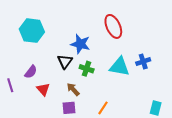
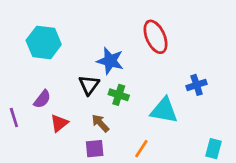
cyan triangle: (120, 67) -> (164, 110), moved
red triangle: (43, 89) -> (59, 123), turned 32

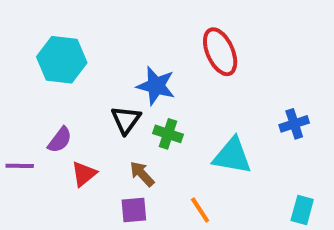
blue cross: (197, 85) -> (294, 124), moved
purple line: (14, 117) -> (20, 166), turned -72
orange line: (141, 149) -> (200, 210), turned -66

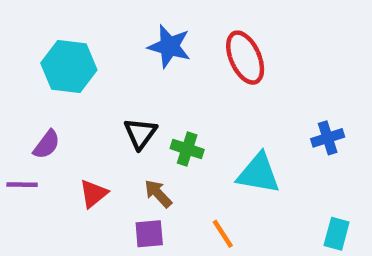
blue star: (156, 86) -> (169, 46), moved
purple semicircle: (60, 140) -> (47, 145), moved

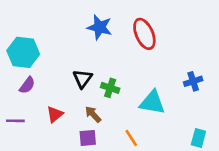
cyan hexagon: (69, 66) -> (23, 52), moved
purple line: (22, 185) -> (15, 121), moved

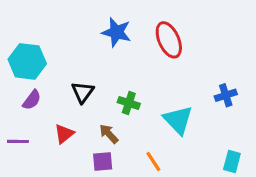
black triangle: (82, 79) -> (83, 92), moved
cyan triangle: (152, 102) -> (178, 120), turned 36

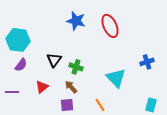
green cross: (129, 103) -> (76, 67), moved

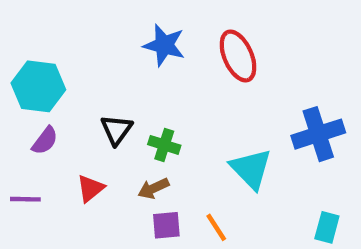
blue cross: (147, 62) -> (318, 134), size x1.6
brown arrow: (71, 87) -> (153, 188), turned -72
purple square: (67, 105) -> (166, 225), moved

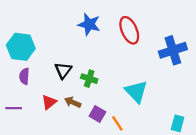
blue cross: (318, 134) -> (173, 50), moved
purple semicircle: (45, 141) -> (24, 76), turned 147
brown arrow: (153, 188) -> (73, 102), moved, turned 49
purple square: (166, 225) -> (97, 114), moved, turned 35

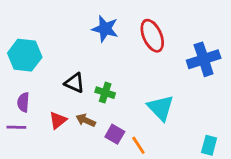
black triangle: (63, 70) -> (75, 83), turned -42
purple semicircle: (24, 76) -> (23, 102), moved

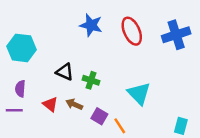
blue cross: (204, 59) -> (176, 35), moved
red triangle: (58, 120) -> (50, 104), turned -42

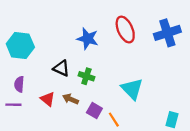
blue star: (91, 25) -> (88, 39), moved

